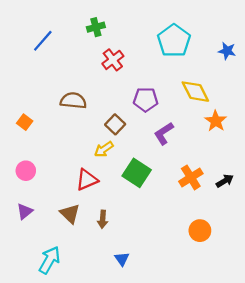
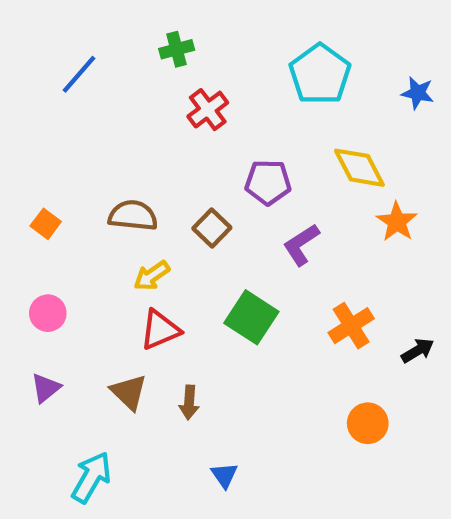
brown semicircle: (73, 101) -> (133, 215), moved
yellow arrow: (104, 149) -> (152, 276), moved
black arrow: (225, 181) -> (418, 351), moved

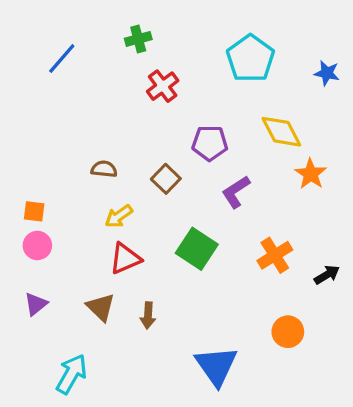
brown semicircle: (133, 215) -> (104, 169), size x0.7
orange square: (46, 224) -> (34, 211), moved, turned -30
blue triangle: (224, 475) -> (216, 366), moved, size x2.0

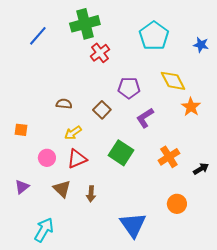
green cross: (138, 39) -> (85, 24), size x1.8
pink circle: (37, 245) -> (47, 158), moved

